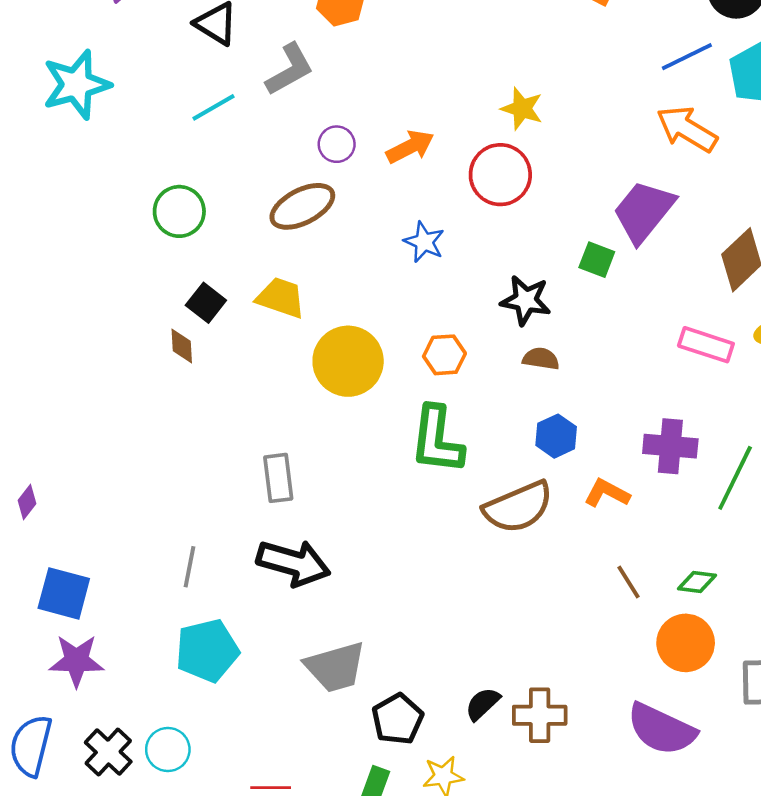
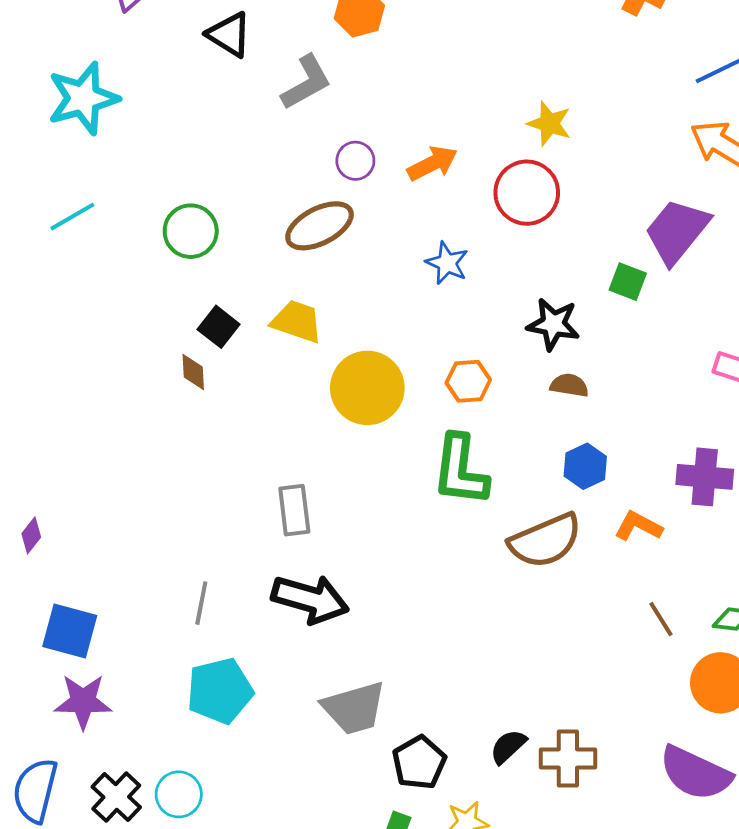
cyan line: (214, 107) -> (72, 217), moved

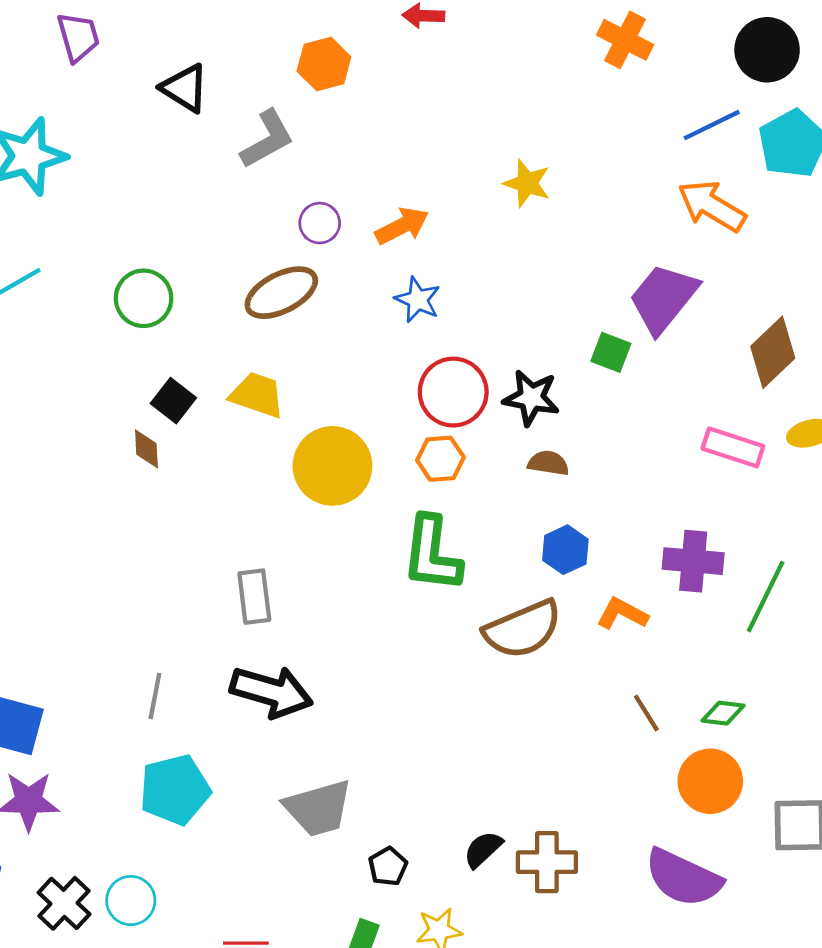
red circle: (527, 193) -> (453, 392), moved
blue star: (447, 263) -> (418, 300), moved
black pentagon: (419, 763) -> (388, 866), size x0.7

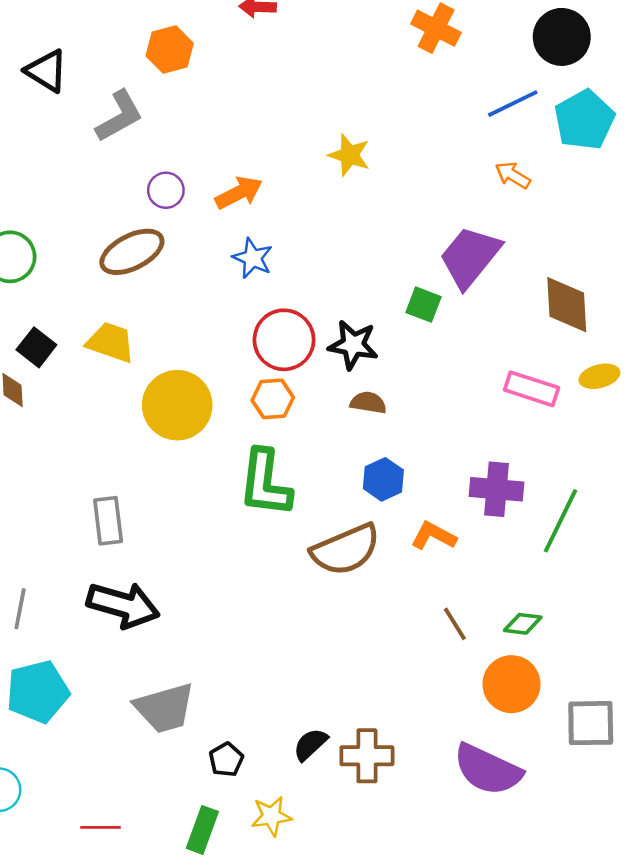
orange arrow: (712, 206) -> (513, 175), size x0.6
brown diamond: (773, 352) -> (567, 305), turned -50

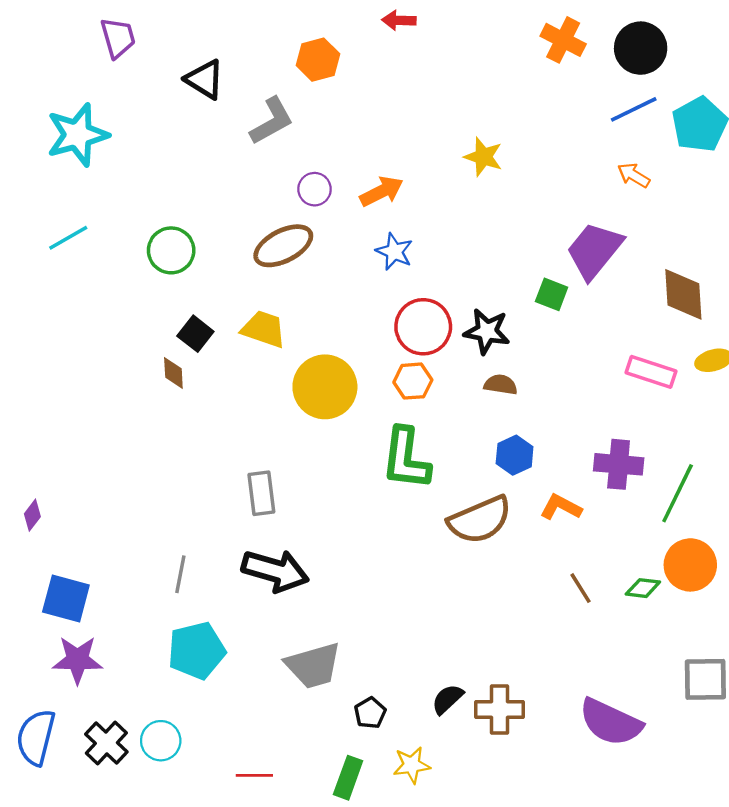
black circle: (562, 37) -> (641, 48), moved
orange circle: (511, 684) -> (690, 565), moved

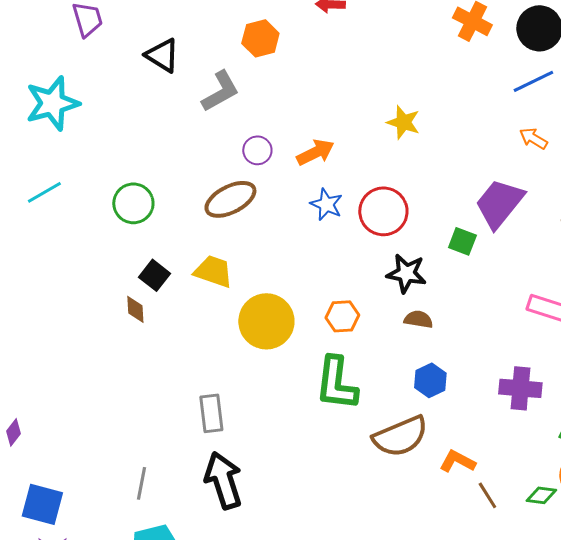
red circle: (423, 327) -> (383, 211), moved
orange L-shape: (561, 507) -> (457, 461), moved
black arrow: (275, 571) -> (223, 480), turned -124

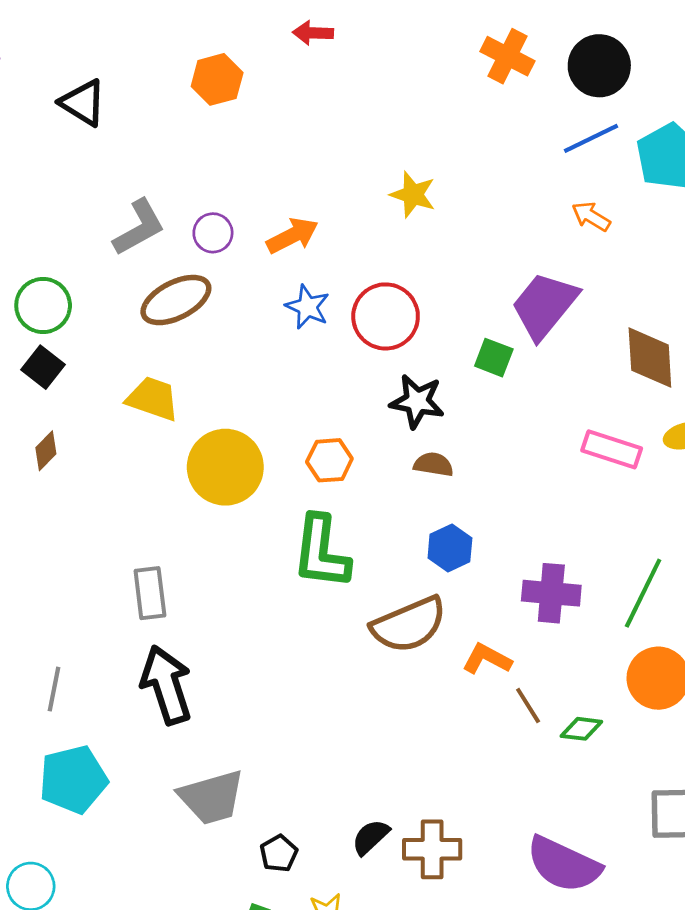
gray L-shape: (220, 91) -> (139, 227), moved
black square: (154, 275) -> (43, 367), moved
brown diamond: (135, 309) -> (46, 451), turned 48
purple cross: (520, 388) -> (551, 593), moved
green diamond: (541, 495) -> (581, 729), moved

